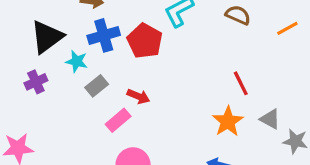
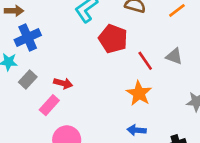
red pentagon: (145, 41) -> (113, 39), moved
gray triangle: (270, 119) -> (174, 56), moved

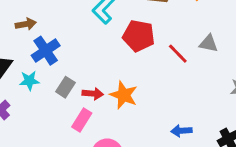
gray rectangle: (28, 80) -> (65, 87), moved
orange star: (139, 93) -> (124, 95), moved

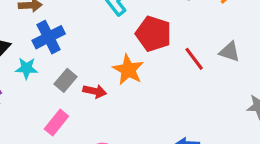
orange star: (124, 95) -> (128, 70), moved
pink rectangle: (82, 120) -> (56, 123), moved

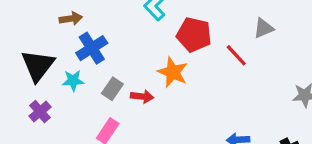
gray triangle: (230, 52) -> (263, 28), moved, turned -35

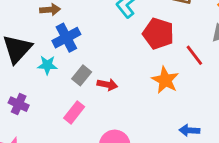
orange star: (173, 72) -> (165, 80), moved
purple cross: (40, 112) -> (19, 104), moved, turned -30

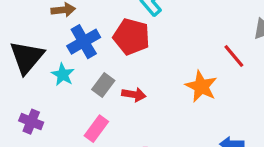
red pentagon: (158, 34) -> (131, 37), moved
cyan star: (47, 65) -> (63, 75), turned 30

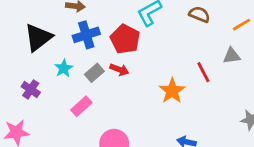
cyan star: (63, 75) -> (64, 68), moved
red arrow: (134, 94) -> (119, 70), moved

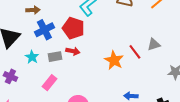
gray triangle: (232, 56) -> (154, 44), moved
red line: (203, 72) -> (135, 52), moved
gray rectangle: (94, 73) -> (55, 57), turned 40

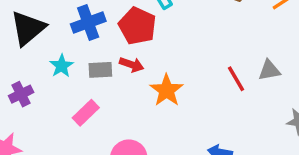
orange star: (114, 60) -> (167, 90), moved
purple cross: (10, 76) -> (21, 94), turned 32

